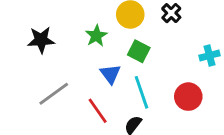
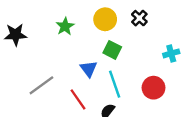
green star: (96, 36) -> (65, 26), moved
black star: (41, 40) -> (15, 35), moved

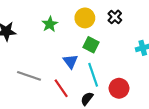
gray line: (41, 85) -> (29, 76), turned 55
red circle: (154, 88) -> (119, 88), moved

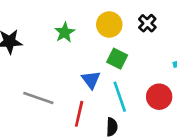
red line: (61, 88) -> (79, 114), turned 48
red circle: (119, 88) -> (159, 97), moved
black semicircle: (87, 99) -> (112, 127), turned 144

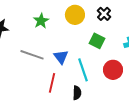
green square: (117, 59) -> (97, 41), moved
gray line: (38, 98) -> (32, 55), moved

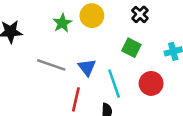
yellow circle: (75, 15) -> (92, 16), moved

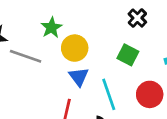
yellow circle: (92, 16) -> (75, 48), moved
gray line: (51, 65) -> (26, 56), moved

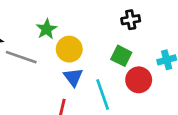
black cross: (137, 18) -> (131, 20), turned 36
red circle: (150, 94) -> (139, 80), moved

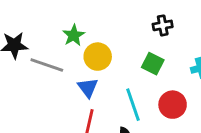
blue triangle: (73, 77) -> (88, 88), moved
red circle: (139, 80) -> (173, 105), moved

